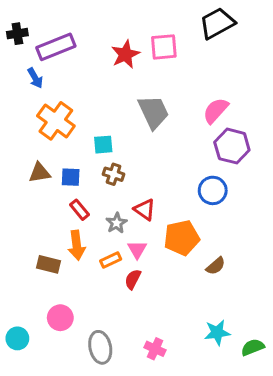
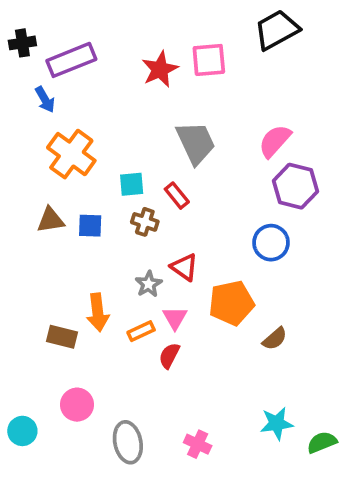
red rectangle: (80, 210) -> (177, 196), moved

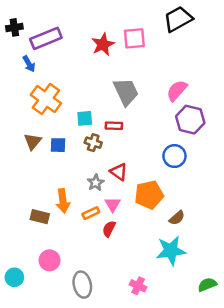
red rectangle: (177, 196) -> (114, 126), turned -49
brown triangle: (51, 220) -> (33, 141), turned -42
cyan star: (277, 423) -> (171, 251), moved, size x1.4
pink cross: (198, 444) -> (138, 286), moved

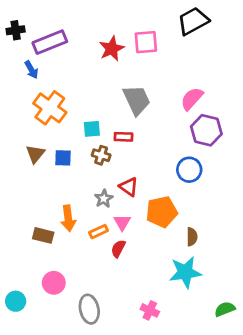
brown semicircle: (177, 218) -> (192, 237), turned -49

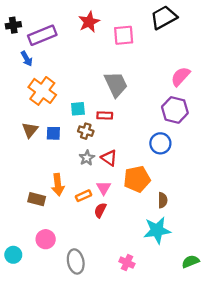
red star: (112, 49) -> (89, 22), moved
pink semicircle: (192, 99) -> (180, 76), moved
gray star: (104, 199) -> (87, 158), moved

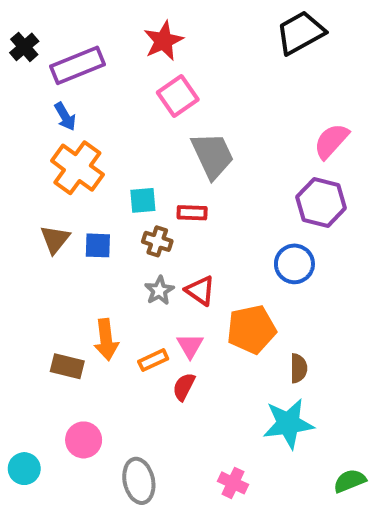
black cross: (13, 25) -> (24, 47), turned -32
pink square: (124, 35) -> (178, 96), moved, turned -30
blue arrow: (27, 59) -> (65, 117), moved

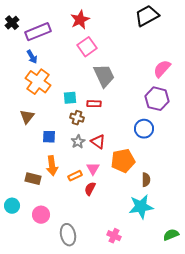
blue square: (98, 245) -> (49, 137), moved
cyan circle: (24, 469) -> (12, 206), moved

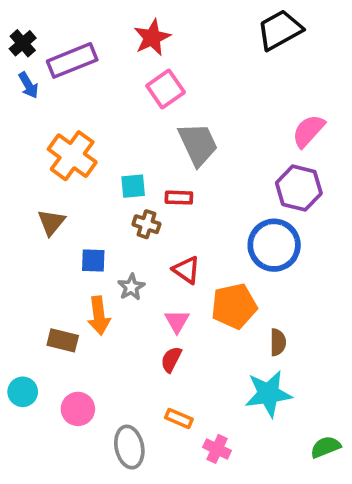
blue arrow: (32, 57) -> (28, 85), moved
blue circle: (144, 129) -> (274, 245), size x1.4
gray star: (78, 142) -> (131, 287), moved
orange rectangle: (75, 176) -> (179, 418), moved, turned 48

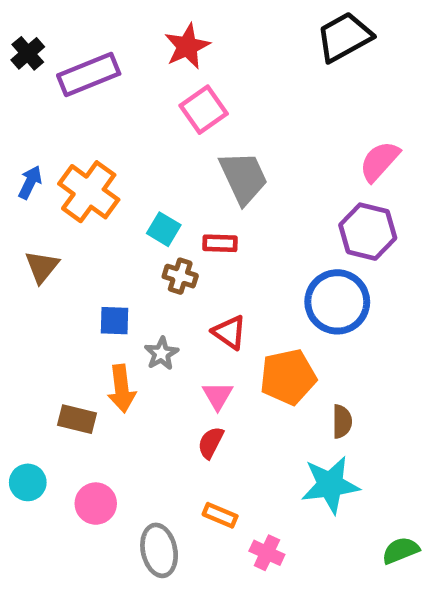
blue arrow: (28, 85) -> (30, 182), moved, turned -124
cyan square: (133, 186) -> (164, 229), turned 36
brown triangle: (51, 222) -> (42, 267), moved

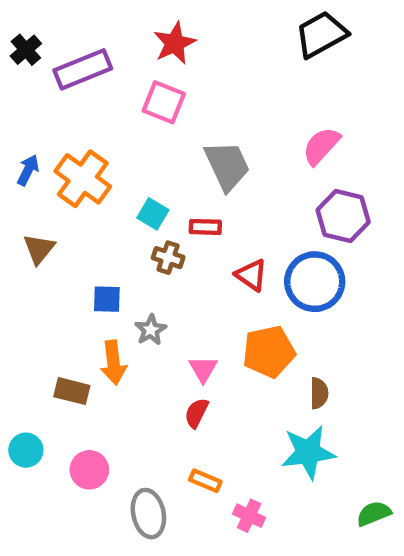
pink square: (204, 110) -> (164, 102), moved, turned -33
pink semicircle: (379, 161) -> (321, 146), moved
red triangle: (229, 332) -> (251, 275), moved

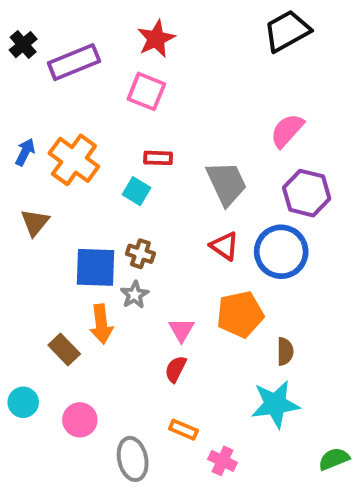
gray trapezoid: (227, 166) -> (226, 183), moved
red rectangle: (205, 227) -> (158, 158), moved
brown cross: (168, 258) -> (140, 254), moved
blue square: (107, 299) -> (95, 267), size x1.6
brown rectangle: (72, 391) -> (64, 349), turned 32

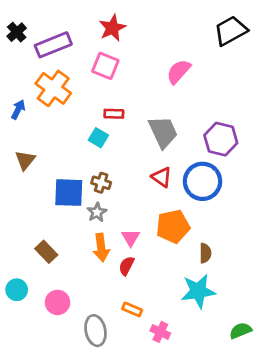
black trapezoid: (287, 31) -> (231, 31), moved
pink semicircle: (287, 131) -> (179, 72), moved
orange cross: (74, 160) -> (53, 88), moved
orange arrow: (101, 324) -> (101, 248), moved

